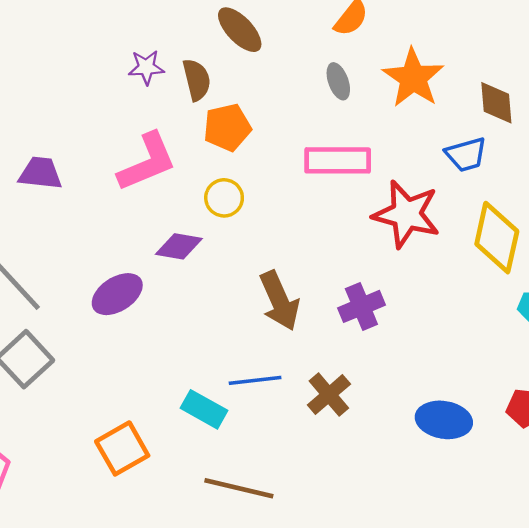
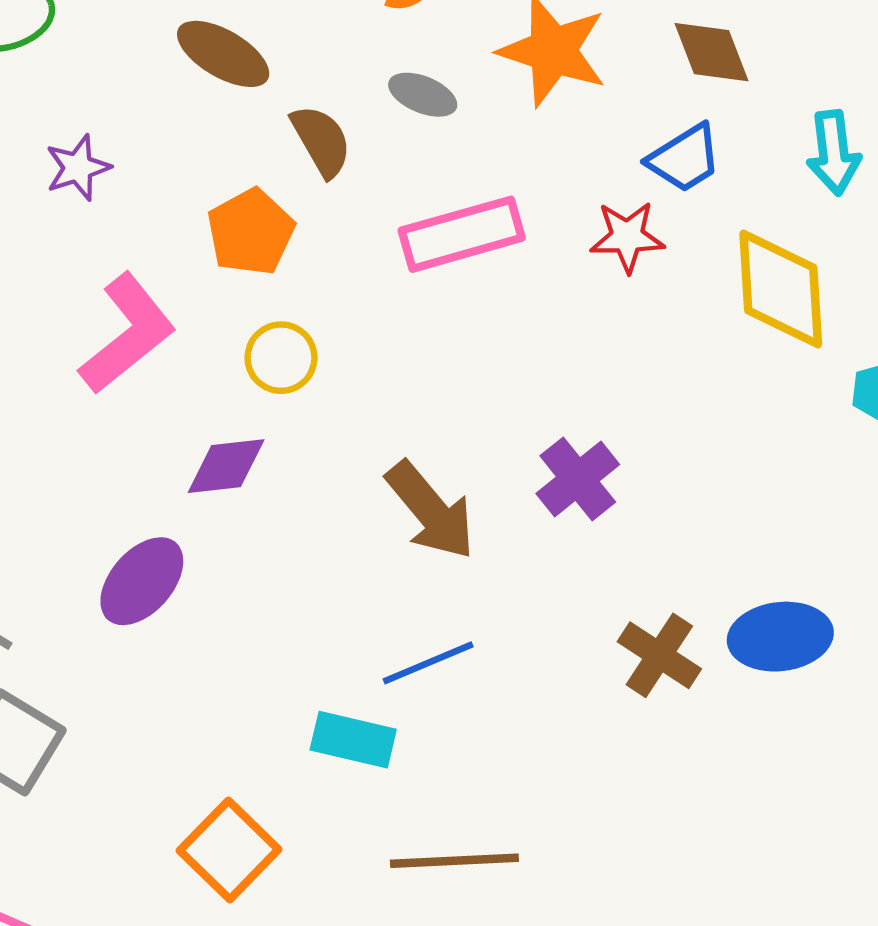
brown semicircle: (197, 80) -> (321, 141), moved
gray ellipse: (338, 81) -> (423, 95), turned -32
red star: (406, 214) -> (627, 237), moved, size x0.6
brown cross: (329, 395) -> (659, 655), moved

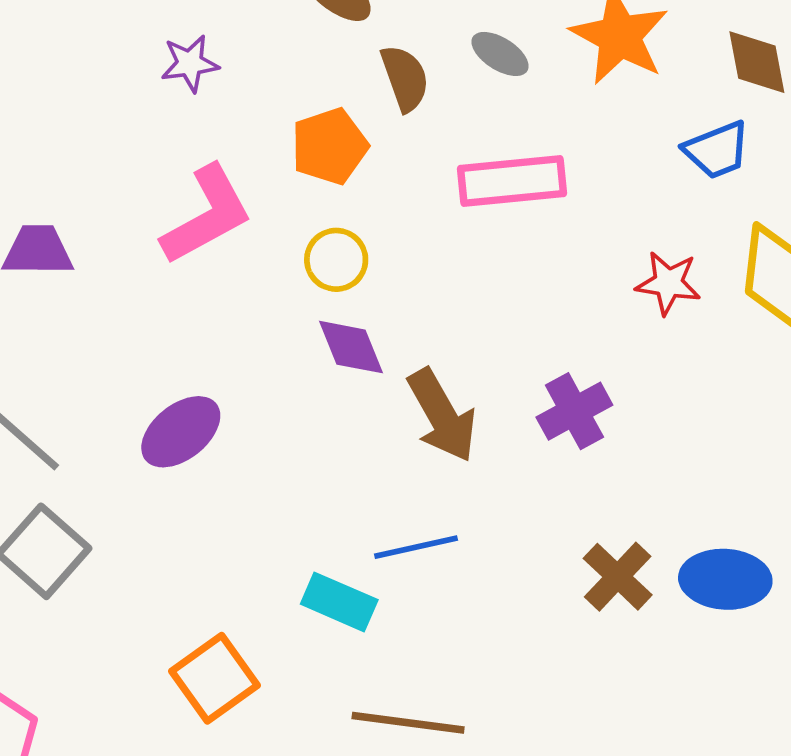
red star: (627, 237) -> (668, 283), moved
purple diamond: (226, 466) -> (351, 347), moved, turned 64

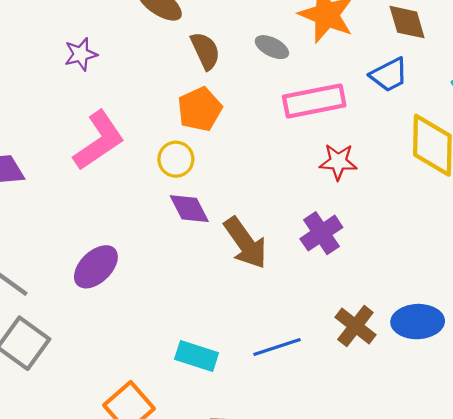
gray ellipse: (500, 54) -> (272, 47), moved
orange pentagon: (330, 146) -> (200, 109), moved
pink rectangle: (512, 181) -> (314, 101), moved
red star: (668, 283) -> (338, 162), moved
blue line: (416, 547) -> (277, 347), moved

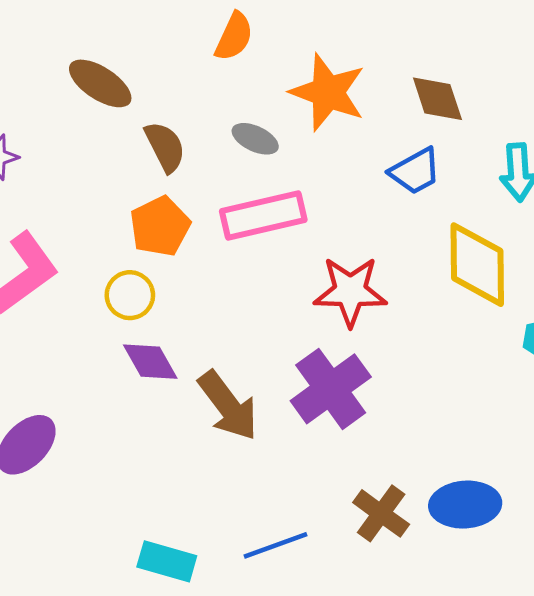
pink rectangle: (314, 101) -> (263, 215), moved
red star: (338, 162) -> (350, 291), size x1.4
purple cross: (321, 233) -> (331, 389), size x1.4

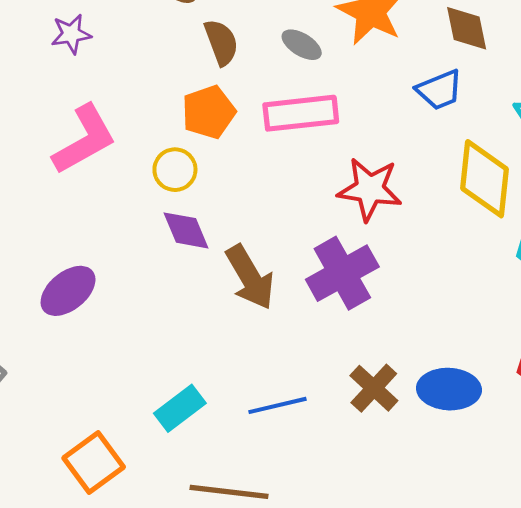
cyan rectangle: (167, 561) -> (180, 408), turned -60

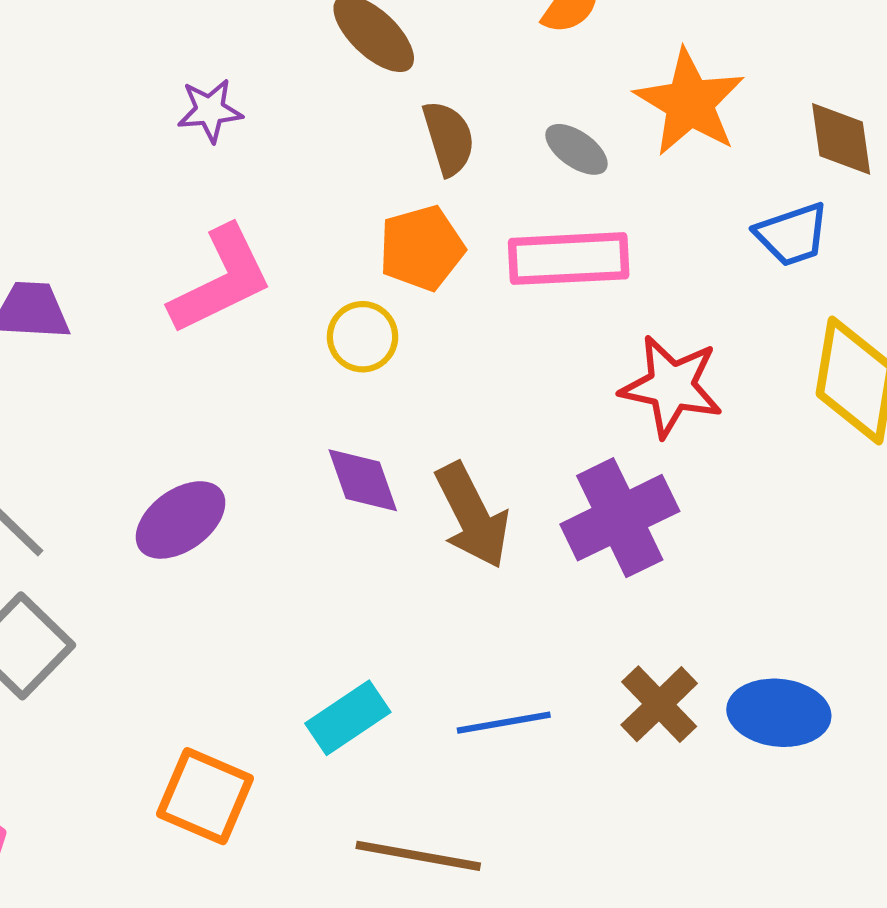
purple diamond: (186, 230) -> (363, 480), moved
orange square: (94, 462) -> (205, 796), turned -34

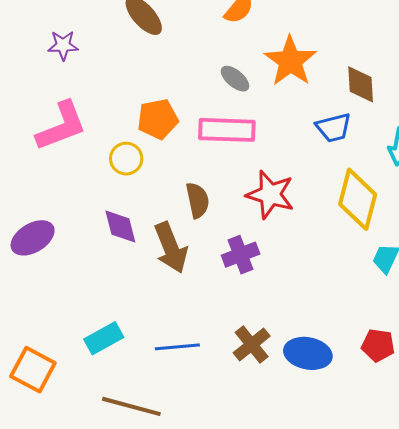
brown semicircle: (449, 138) -> (198, 200), moved
purple cross: (620, 518) -> (241, 255), size x0.7

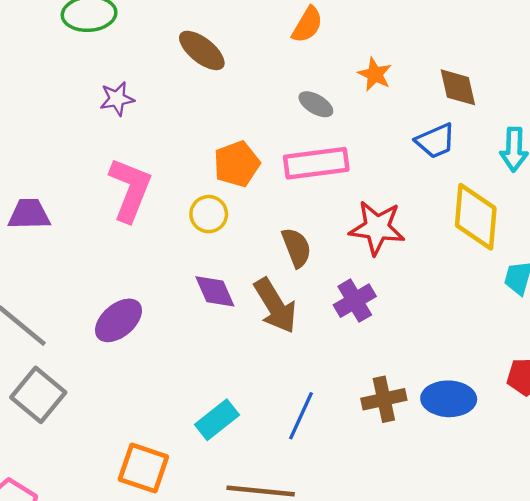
orange star: (290, 61) -> (375, 74), size x0.6
pink L-shape: (61, 126) -> (130, 190), turned -38
brown cross: (252, 344) -> (384, 399), turned 36
blue line: (177, 347) -> (301, 416), turned -51

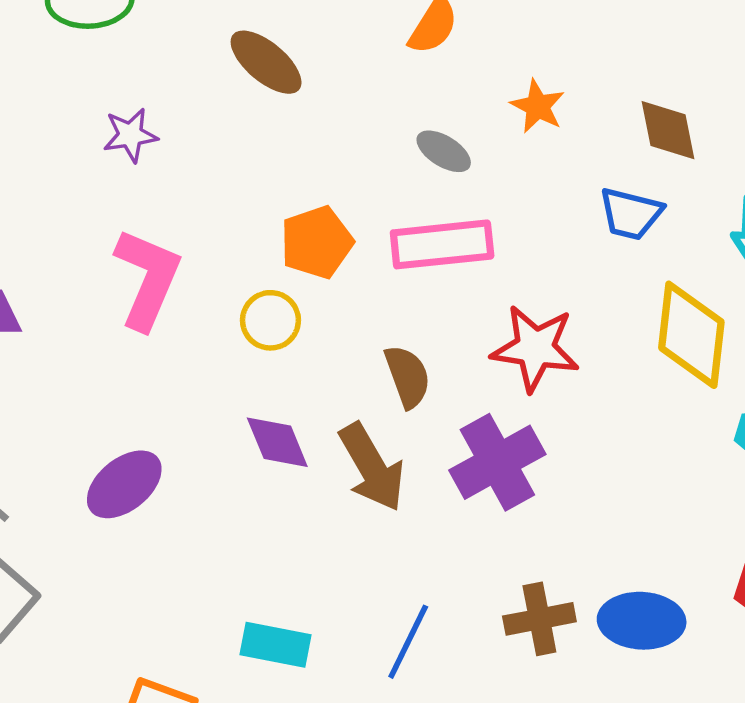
blue trapezoid: (435, 141) -> (631, 214), turned 36
purple cross: (355, 301) -> (497, 462), size x1.4
cyan rectangle: (217, 420) -> (276, 645), turned 48

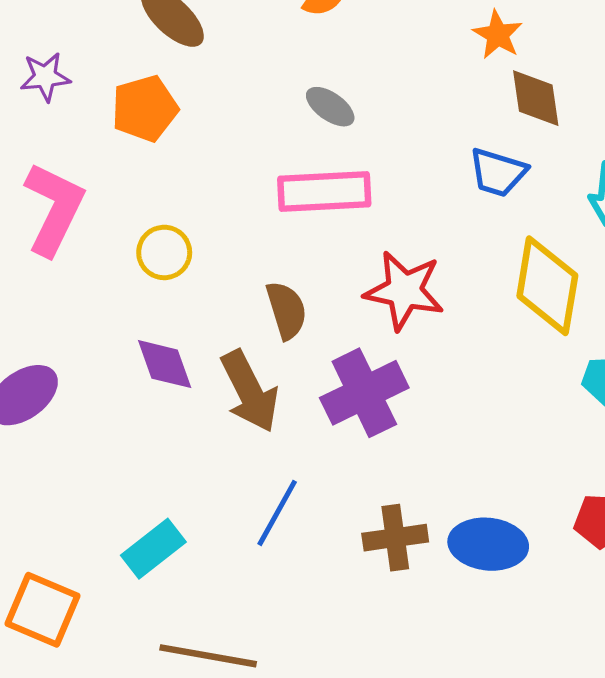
orange star: (538, 106) -> (498, 35), moved
orange pentagon: (317, 242) -> (145, 108), moved
blue line: (408, 642) -> (277, 513), moved
cyan rectangle: (276, 645) -> (153, 549), turned -52

